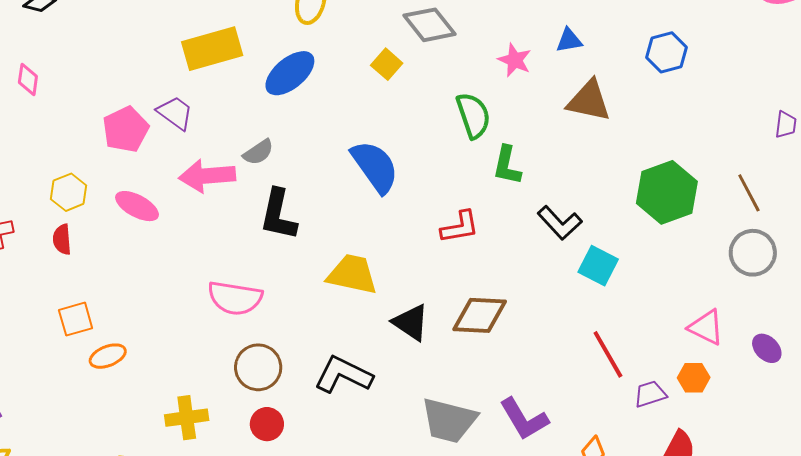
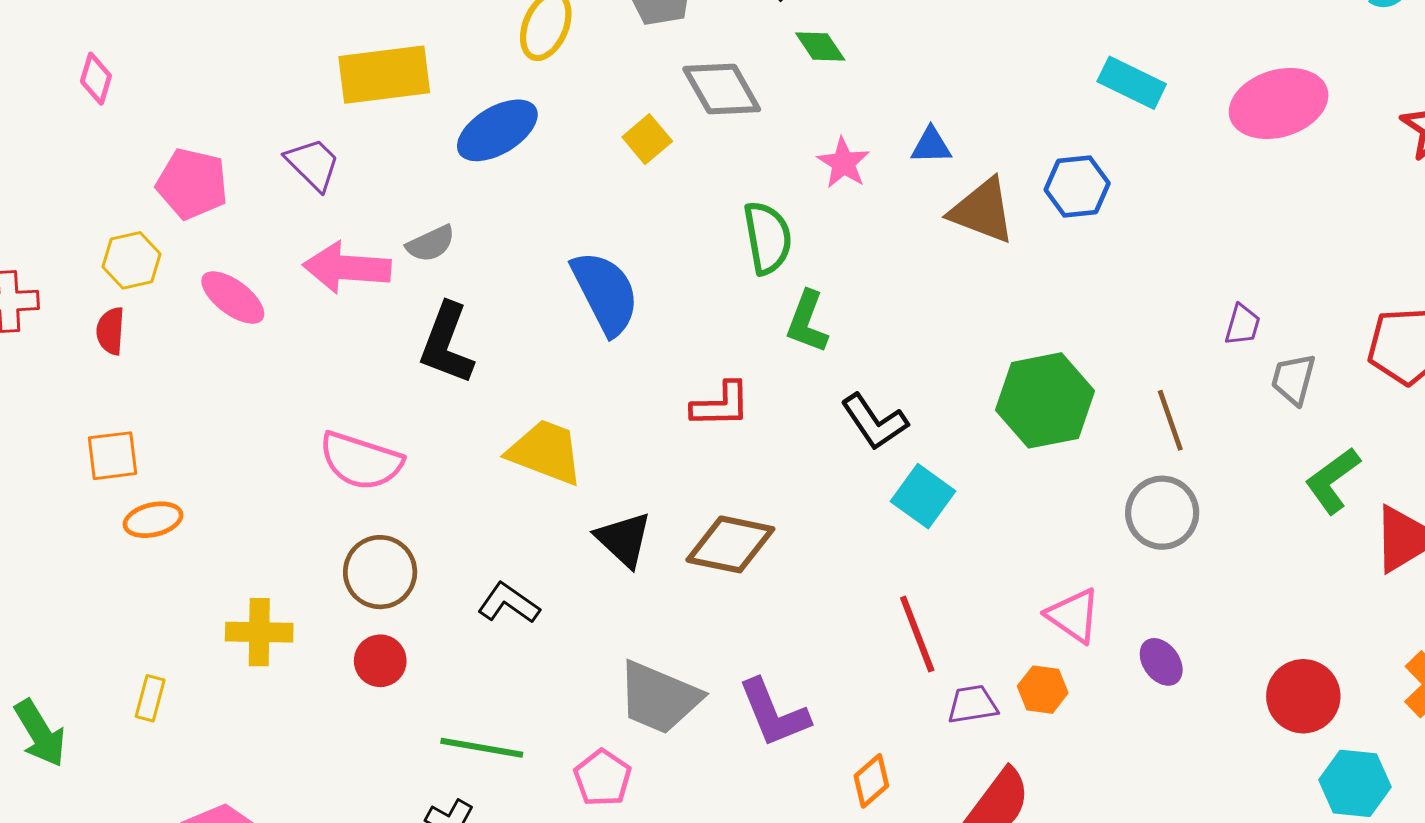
brown triangle: (589, 101) -> (982, 211), moved
pink pentagon: (126, 129) -> (192, 184), moved, turned 30
black L-shape: (343, 375) -> (509, 603), size x0.7

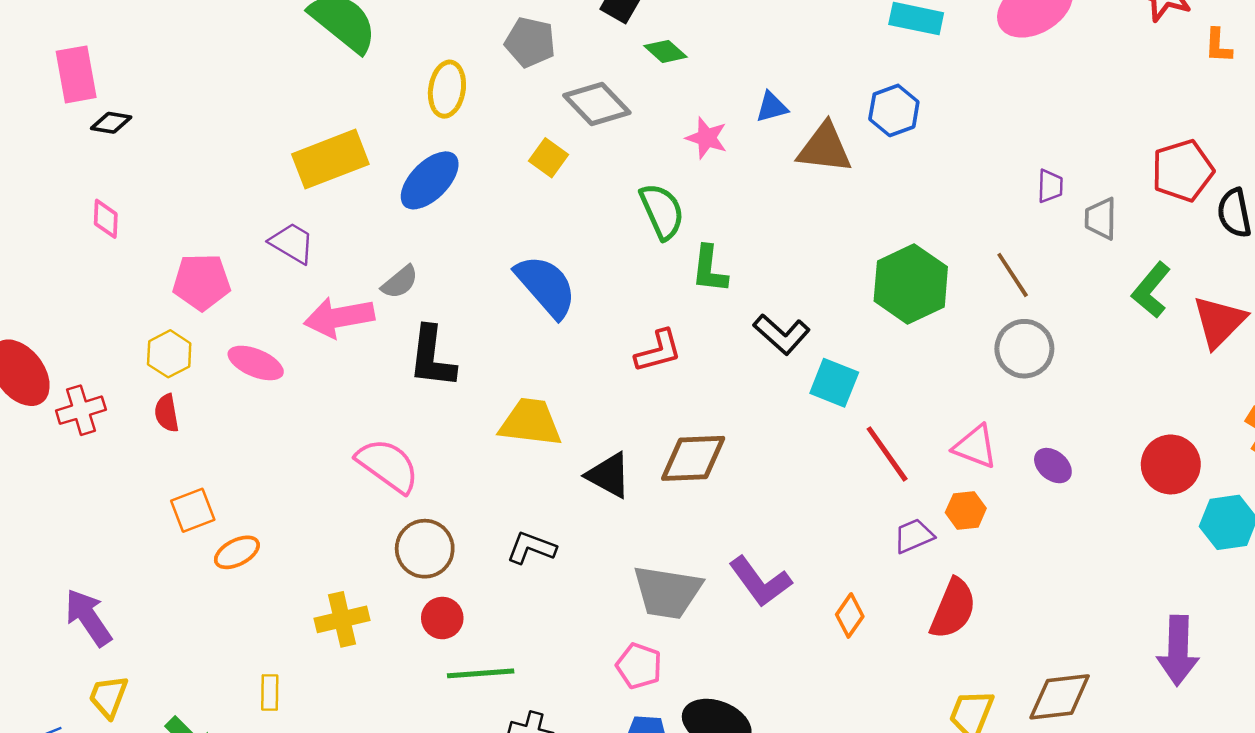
pink semicircle: (361, 461) -> (388, 466), turned -148
red line: (917, 634) -> (887, 454), moved
green line: (482, 748) -> (481, 673), moved

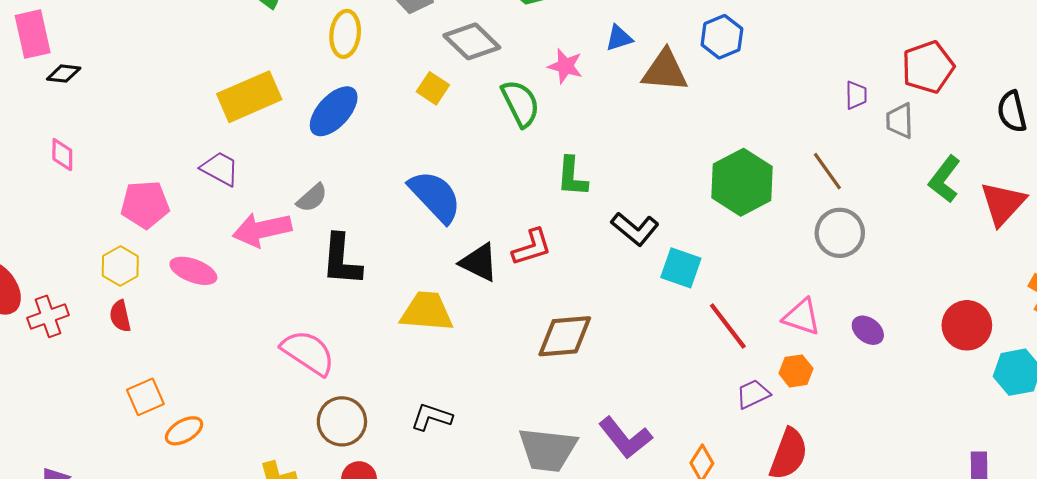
red pentagon: (1183, 171) -> (928, 67), moved
green semicircle: (662, 211) -> (520, 103), moved
black triangle: (609, 475) -> (479, 262), moved

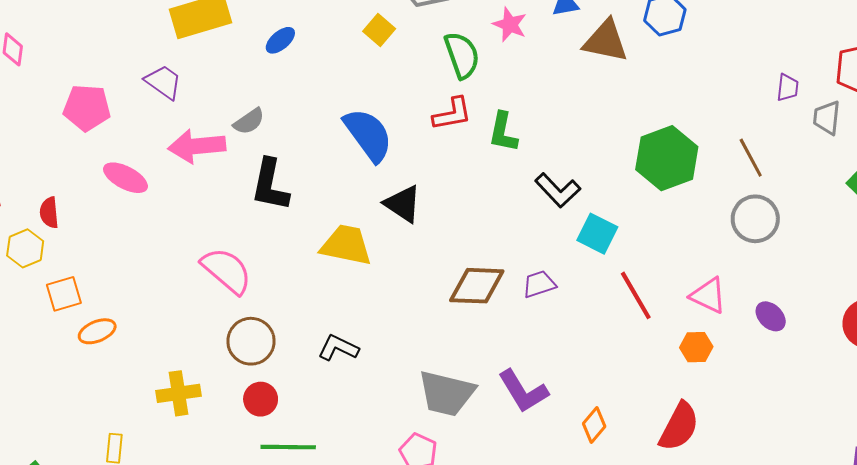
blue ellipse: (334, 111) -> (280, 40), size x0.6
red L-shape: (532, 247) -> (452, 114), moved
yellow hexagon: (120, 266) -> (25, 248), moved
purple trapezoid: (753, 394) -> (539, 284), moved

